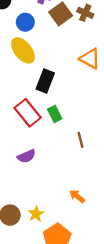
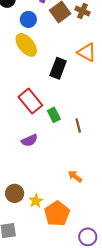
black rectangle: (45, 81) -> (58, 68), moved
green rectangle: (55, 114) -> (54, 115), moved
yellow star: (36, 214) -> (36, 201), moved

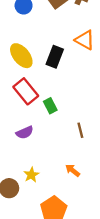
yellow ellipse: (26, 45) -> (21, 56), moved
brown line: (78, 126) -> (80, 130), moved
yellow star: (36, 201) -> (31, 175), moved

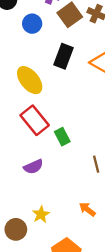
black rectangle: (55, 57) -> (64, 56), moved

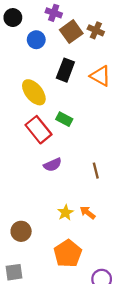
green rectangle: (62, 137) -> (64, 119), moved, turned -35
purple semicircle: (33, 167) -> (53, 165), moved
yellow star: (41, 214) -> (65, 213), moved

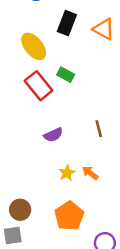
purple semicircle: (53, 165) -> (53, 135), moved
brown circle: (21, 231) -> (20, 210), moved

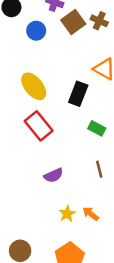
black rectangle: (67, 23) -> (78, 94), moved
green rectangle: (66, 75) -> (97, 128), moved

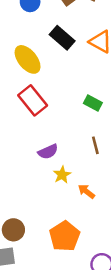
black rectangle: (78, 94) -> (62, 38), moved, turned -70
yellow star: (67, 214) -> (62, 175), moved

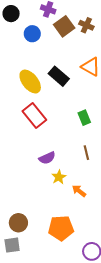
black rectangle: (62, 38) -> (59, 76), moved
green rectangle: (93, 103) -> (84, 118), turned 40
orange pentagon: (65, 236) -> (61, 228), turned 30

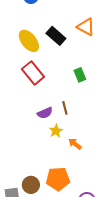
brown line: (86, 153) -> (65, 108), moved
brown circle: (18, 223) -> (31, 185), moved

